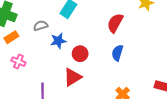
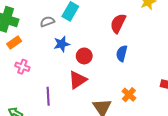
gray semicircle: (41, 26) -> (47, 22), moved

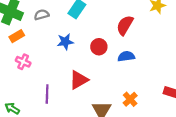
gray semicircle: (47, 22) -> (42, 15), moved
blue semicircle: (122, 53) -> (126, 56), turned 63
red circle: (84, 56) -> (99, 47), moved

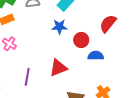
blue star: (65, 42) -> (59, 27), moved
blue semicircle: (126, 56) -> (96, 56), moved

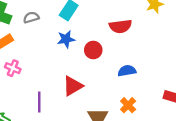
red semicircle: (108, 24) -> (120, 26), turned -126
blue semicircle: (96, 56) -> (127, 71), moved

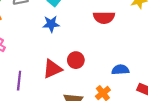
red circle: (93, 50) -> (76, 60), moved
blue semicircle: (127, 71) -> (120, 70), moved

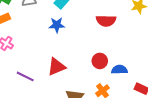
red circle: (76, 60) -> (100, 61), moved
purple line: (19, 81) -> (25, 76), turned -72

